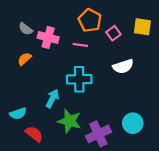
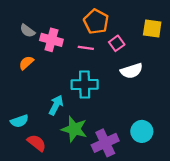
pink square: (113, 33) -> (117, 43), moved

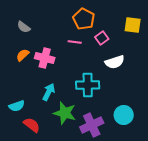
pink cross: (51, 40) -> (45, 58), moved
cyan cross: (85, 85) -> (88, 85), moved

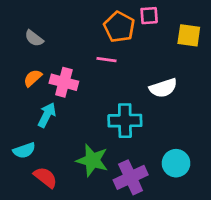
pink square: (102, 38) -> (149, 16), moved, turned 32
cyan arrow: (49, 92) -> (47, 115), moved

